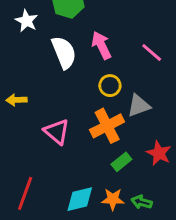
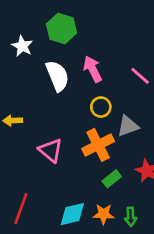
green arrow: (142, 202) -> (131, 217), turned -108

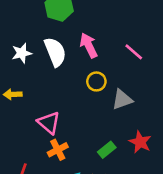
white star: (22, 46) -> (22, 53), moved, turned 30
orange cross: (98, 145) -> (58, 150), moved, size x0.7

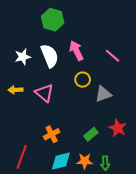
pink triangle: (49, 123) -> (44, 93), moved

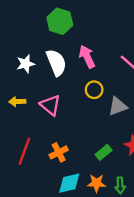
red line: (22, 157) -> (24, 151), moved

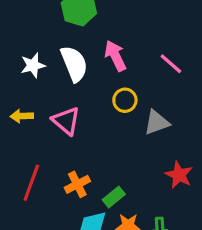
green rectangle: (104, 152) -> (114, 197), moved

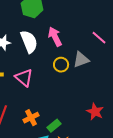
pink line: (171, 64) -> (99, 38), moved
gray triangle: (157, 122) -> (81, 60), moved

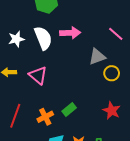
pink arrow: (55, 37) -> (70, 33), turned 114
yellow circle: (61, 65) -> (112, 73), moved
green rectangle: (54, 126) -> (69, 109), moved

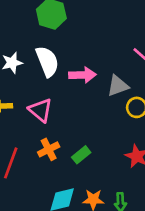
pink arrow: (70, 33) -> (82, 75), moved
orange cross: (45, 117) -> (49, 149), moved

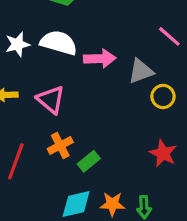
white semicircle: (47, 61) -> (59, 43), turned -52
green rectangle: (81, 155) -> (89, 161), moved

